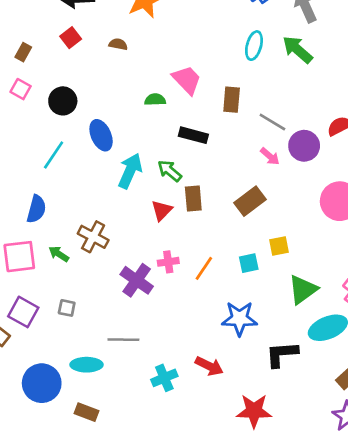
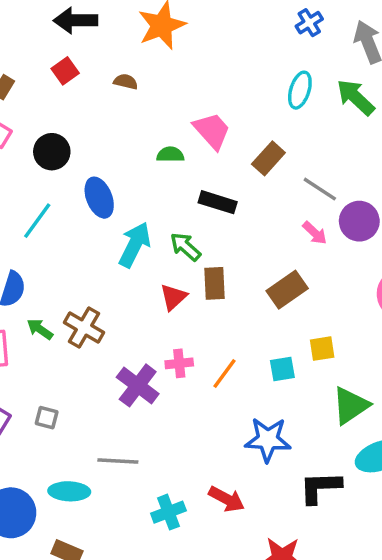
brown rectangle: (232, 100) -> (268, 158), turned 35
green arrow: (59, 254) -> (40, 329), moved

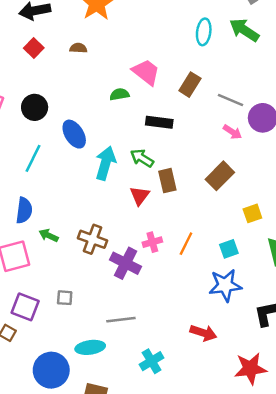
brown cross: (84, 327) -> (92, 239), moved
cyan square: (282, 369) -> (229, 249), moved
cyan cross: (168, 512) -> (152, 361), moved

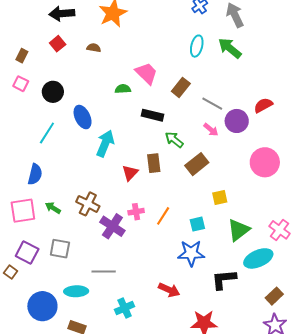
green arrow: (142, 158) -> (174, 140), moved
green arrow: (49, 235) -> (53, 208), moved
gray square: (65, 298) -> (60, 249), size x1.5

